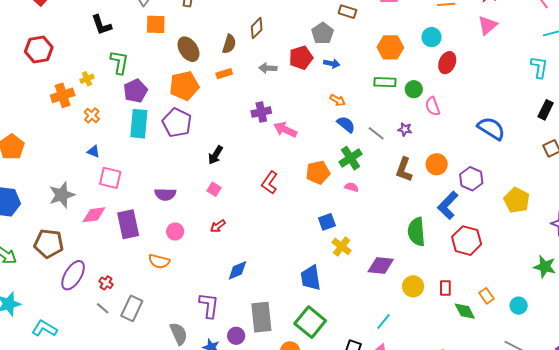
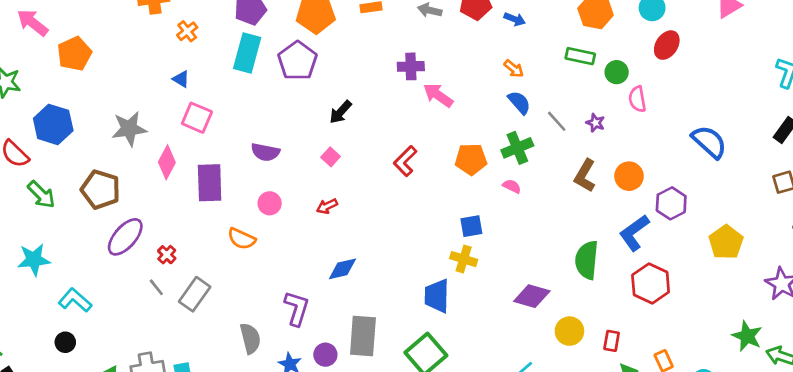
pink diamond: (94, 215) -> (167, 162), turned -65
yellow cross: (342, 246) -> (464, 259), moved, turned -30

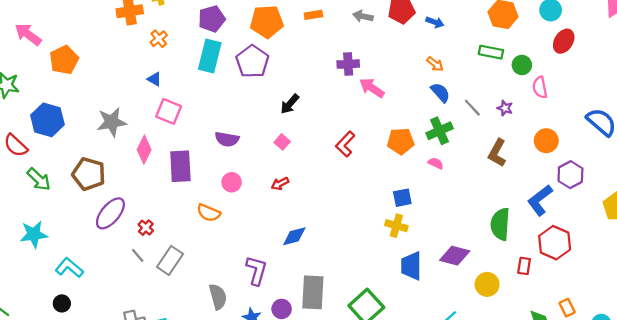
orange circle: (629, 176) -> (546, 141), moved
blue trapezoid: (437, 296) -> (411, 266), moved
red rectangle: (612, 341) -> (524, 266), moved

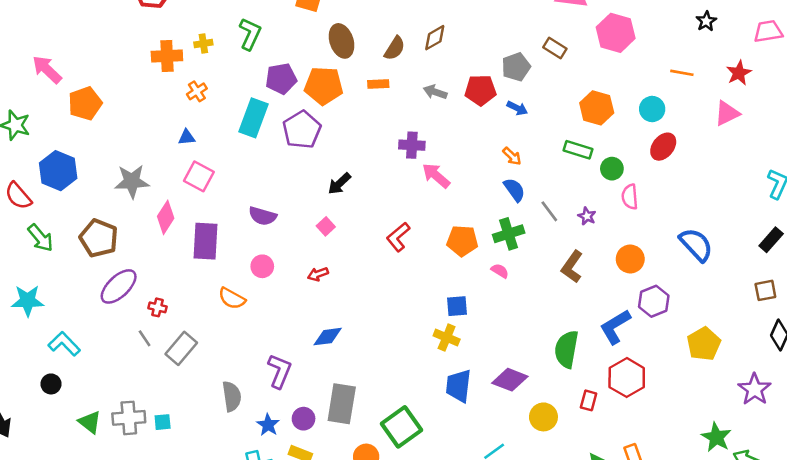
purple pentagon: (212, 19) -> (281, 79), moved
blue triangle: (154, 79) -> (187, 137), turned -42
red cross: (146, 228) -> (158, 307), turned -35

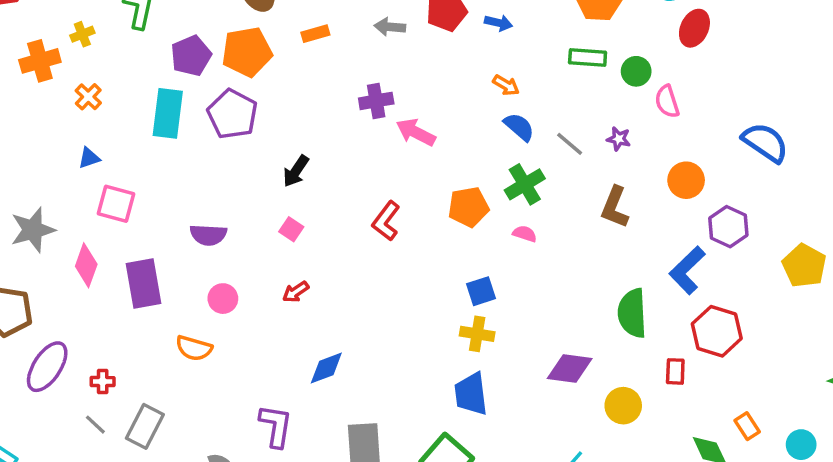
blue trapezoid: (459, 386) -> (471, 394), moved

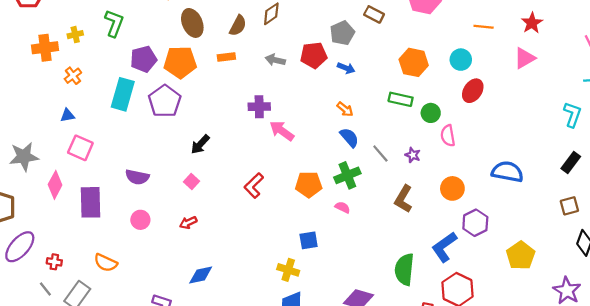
blue semicircle: (765, 142) -> (507, 172), turned -32
yellow cross: (477, 334) -> (288, 270), moved
orange semicircle: (194, 348) -> (106, 263), moved

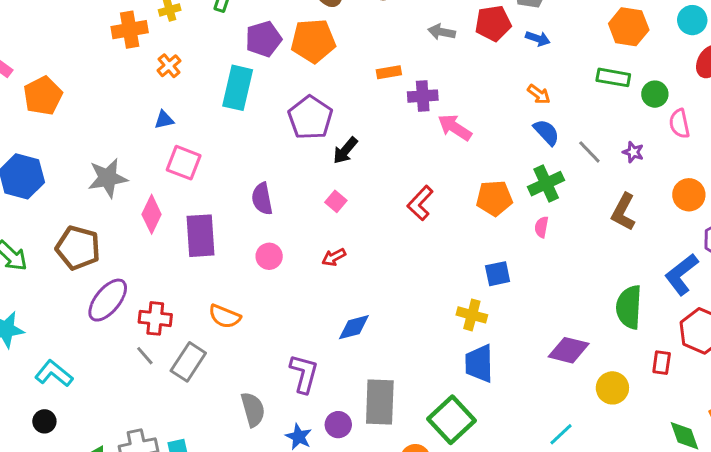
orange rectangle: (226, 57) -> (389, 72), moved
purple pentagon: (165, 101) -> (310, 118), moved
purple semicircle: (137, 177) -> (262, 199), turned 70
pink semicircle: (343, 207) -> (541, 227), turned -104
red cross: (54, 262) -> (155, 318), size x1.5

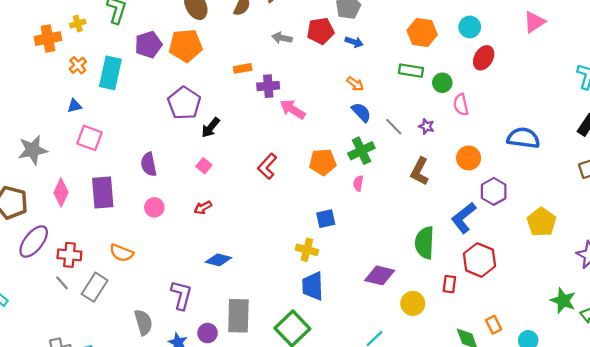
cyan rectangle: (238, 88) -> (110, 73), moved
pink diamond: (152, 214) -> (61, 193), moved
blue diamond: (354, 327) -> (218, 260), turned 30

